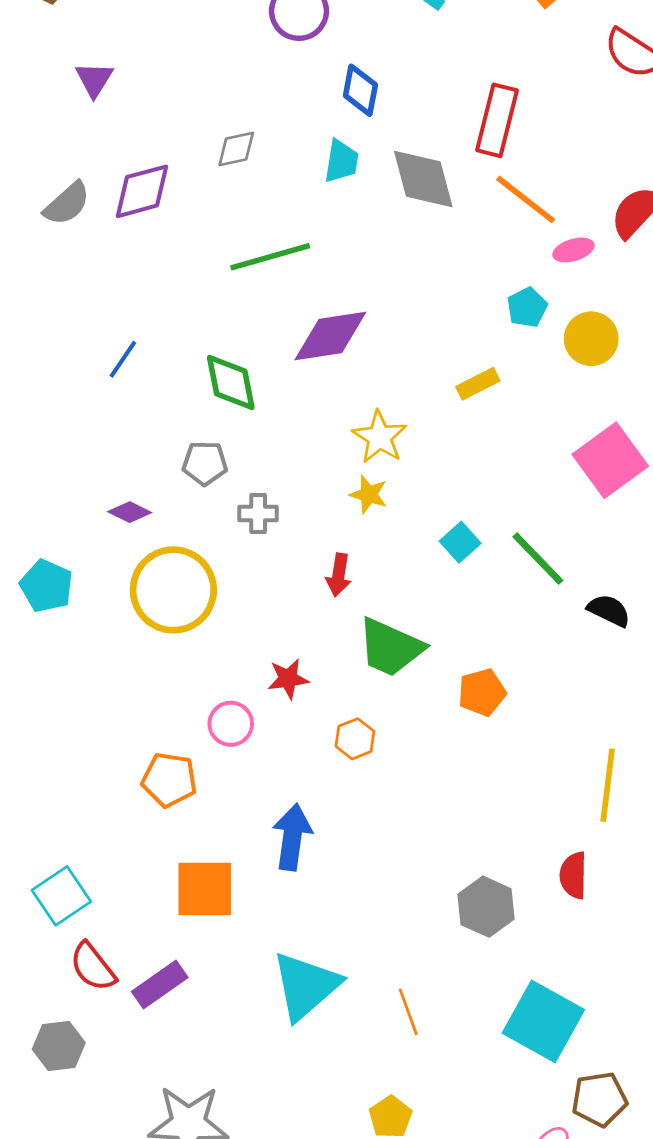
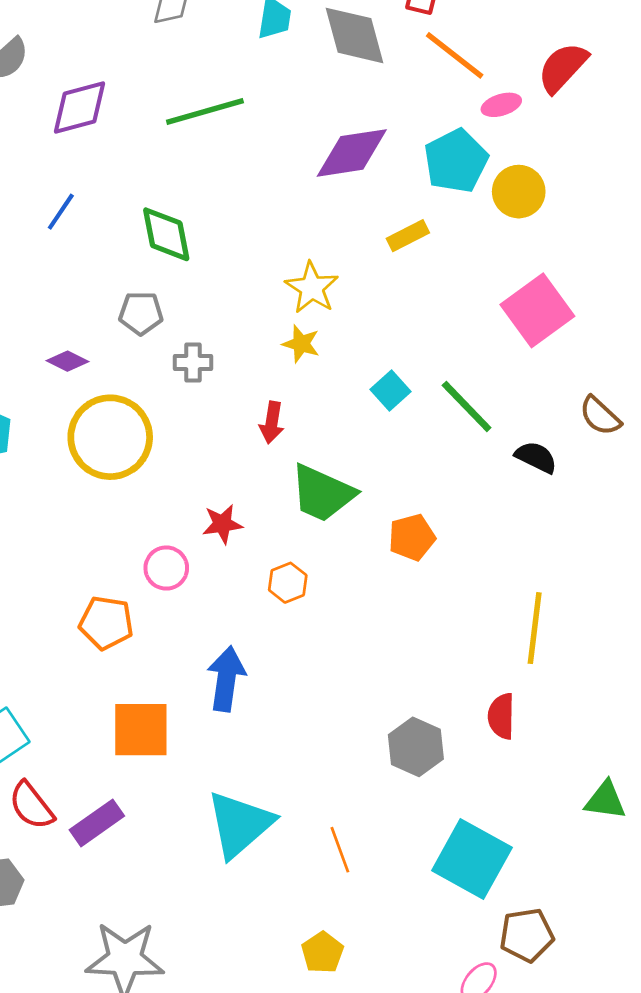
purple diamond: (142, 191) -> (80, 108), moved
cyan pentagon: (527, 307) -> (456, 161), size x1.6
purple diamond: (330, 336) -> (352, 153), moved

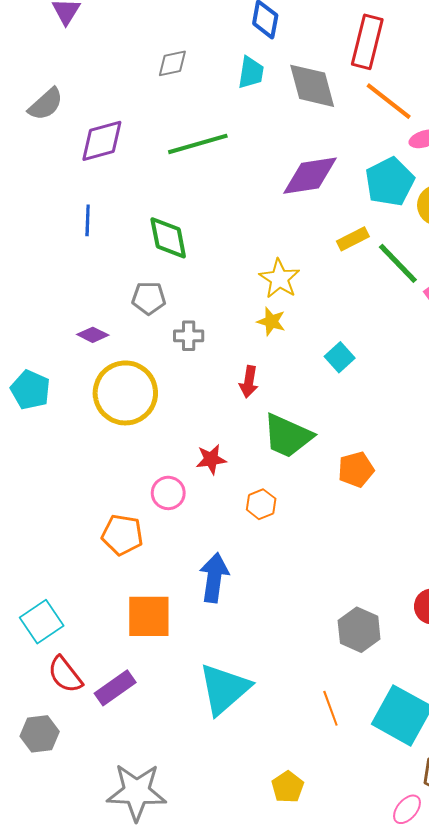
blue line: (61, 212) -> (88, 220), turned -32
green line: (467, 407) -> (398, 263), moved
orange line: (340, 850) -> (330, 708), moved

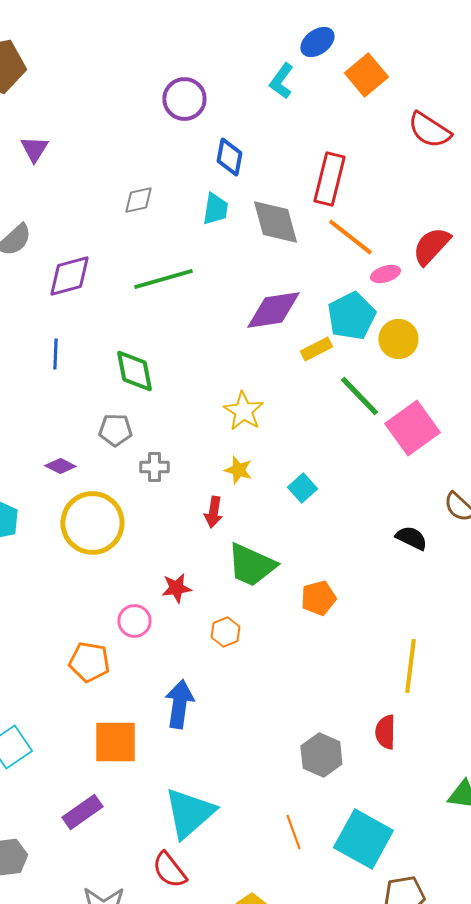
yellow rectangle: (353, 239) -> (316, 349), moved
yellow star: (271, 322) -> (238, 470), moved
red semicircle: (65, 675) -> (169, 870), moved

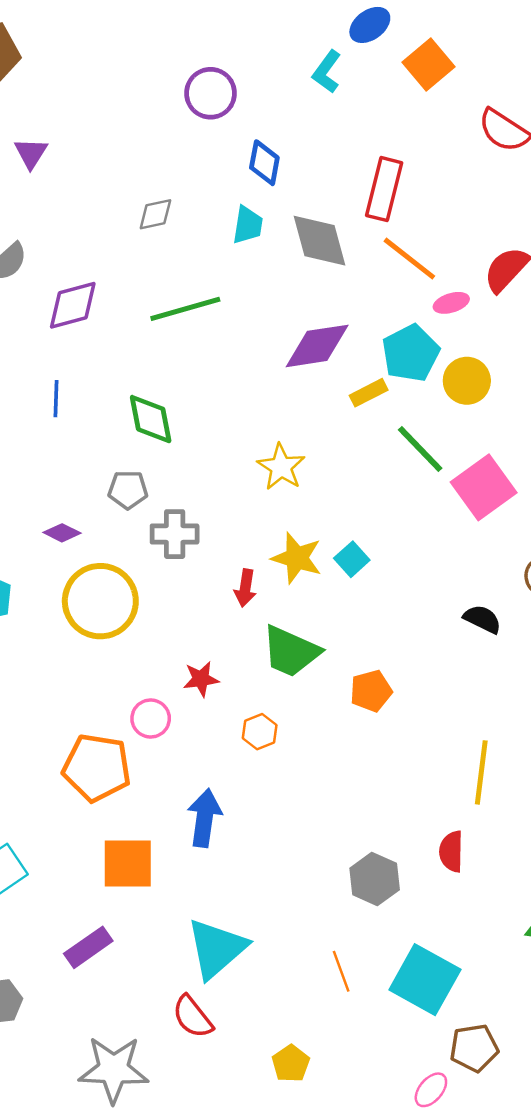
gray cross: (154, 467) -> (175, 534), size x1.4
yellow star: (238, 470) -> (297, 558), moved, size x1.5
orange pentagon: (89, 662) -> (97, 768), size x1.4

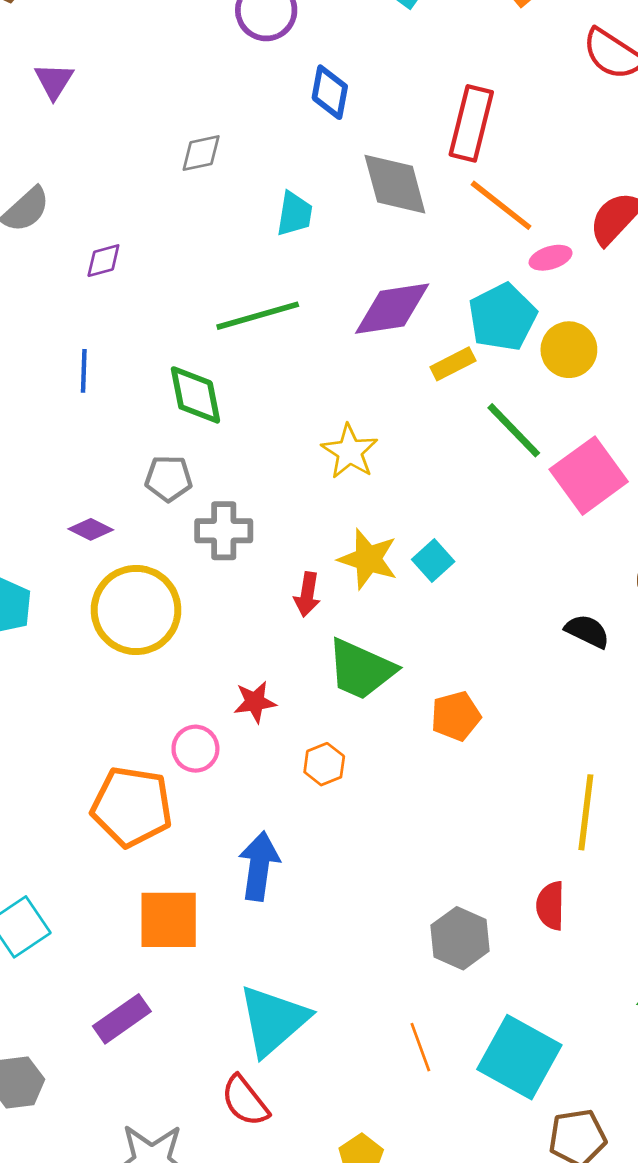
cyan trapezoid: (248, 225) -> (294, 214), moved
purple diamond: (73, 305) -> (103, 261), size x0.6
green line: (185, 309) -> (258, 316), moved

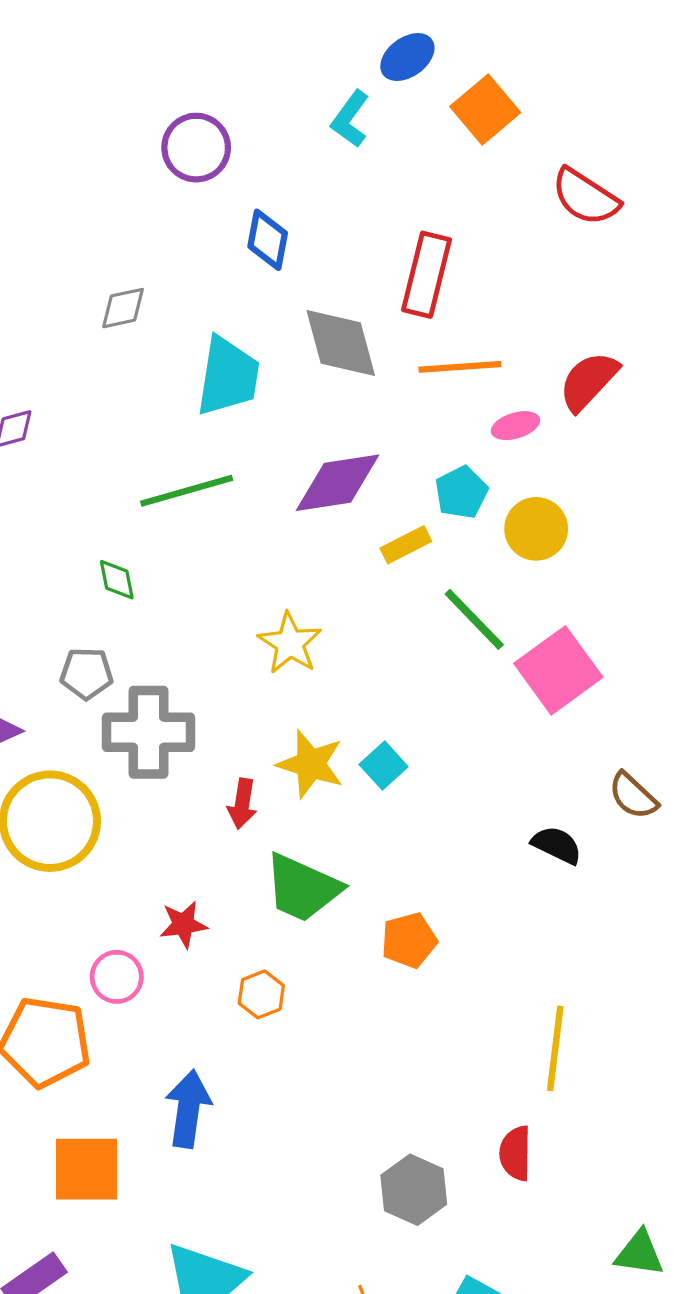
orange line: (501, 205) -> (460, 367), turned -42
cyan trapezoid: (294, 214) -> (228, 376), size x1.6
cyan pentagon: (502, 317) -> (461, 492), size x0.7
green diamond: (195, 395) -> (117, 580), size x0.6
gray cross: (224, 531) -> (148, 732), size x1.4

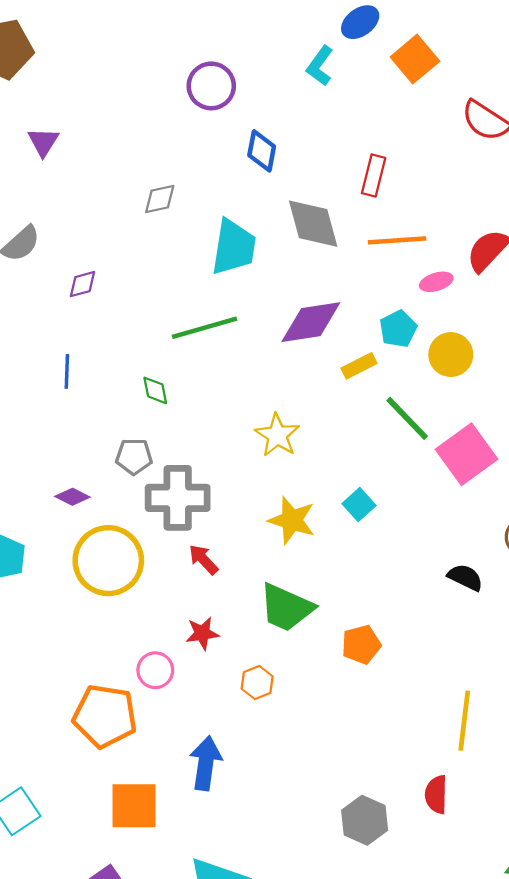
red rectangle: (427, 275) -> (374, 175), size x0.7
cyan square: (384, 766) -> (359, 505), moved
red arrow: (242, 804) -> (203, 559), moved, turned 128

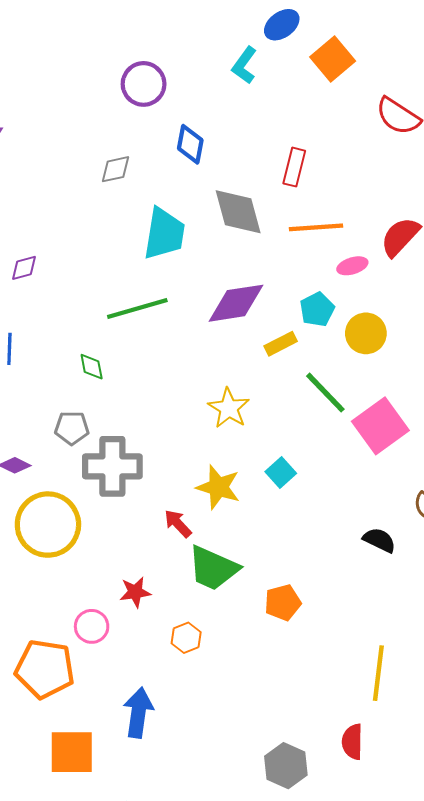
gray diamond: (160, 199) -> (115, 169), moved
yellow star: (277, 435) -> (229, 408), moved
red arrow: (203, 559) -> (178, 524), moved

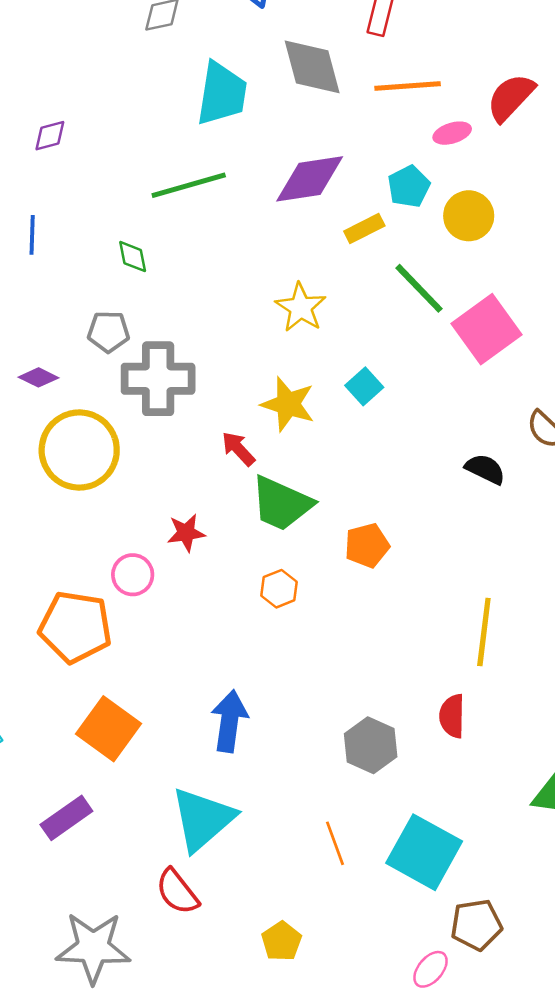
orange hexagon: (186, 638) -> (279, 589), moved
blue arrow: (138, 713) -> (229, 721), moved
orange square: (72, 752) -> (108, 729), turned 36

